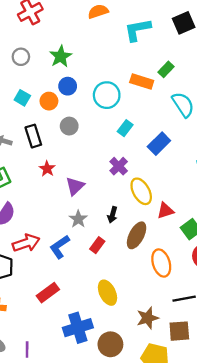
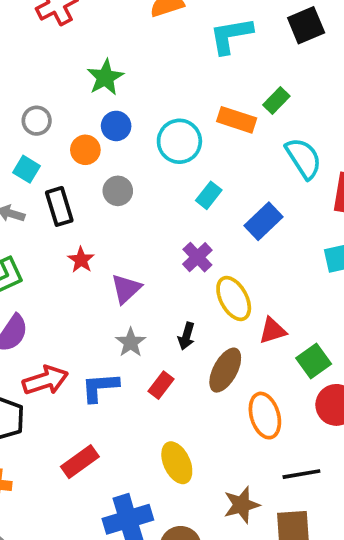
gray circle: (21, 57) -> (37, 121), moved
cyan square: (22, 98) -> (26, 169), moved
blue L-shape: (60, 247) -> (100, 387), turned 30

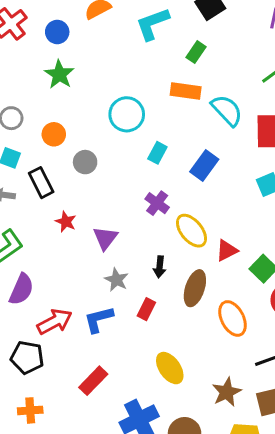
green rectangle: (276, 101) -> (196, 52), moved
orange rectangle: (237, 120) -> (186, 91), moved
blue circle: (116, 126) -> (57, 32), moved

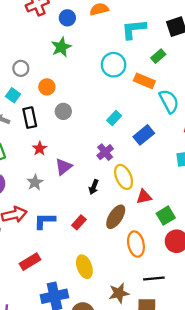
cyan circle: (127, 114) -> (114, 65), moved
black arrow: (160, 267) -> (94, 187), moved
gray star: (116, 280) -> (35, 182), moved

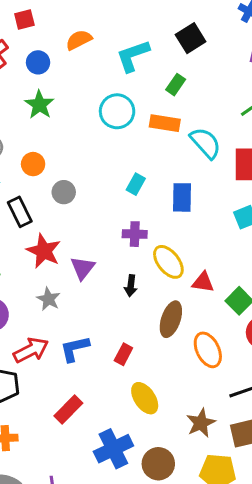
blue rectangle: (144, 135) -> (182, 197), turned -36
red star: (40, 149) -> (44, 251), size x1.6
purple cross: (105, 152) -> (135, 234), turned -35
red triangle: (144, 197) -> (203, 282), turned 35
red rectangle: (79, 222) -> (123, 354), moved

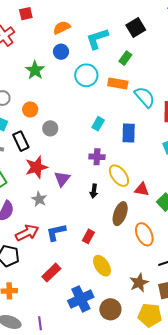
blue circle: (38, 62) -> (61, 52), moved
red star: (44, 251) -> (36, 167), turned 30

